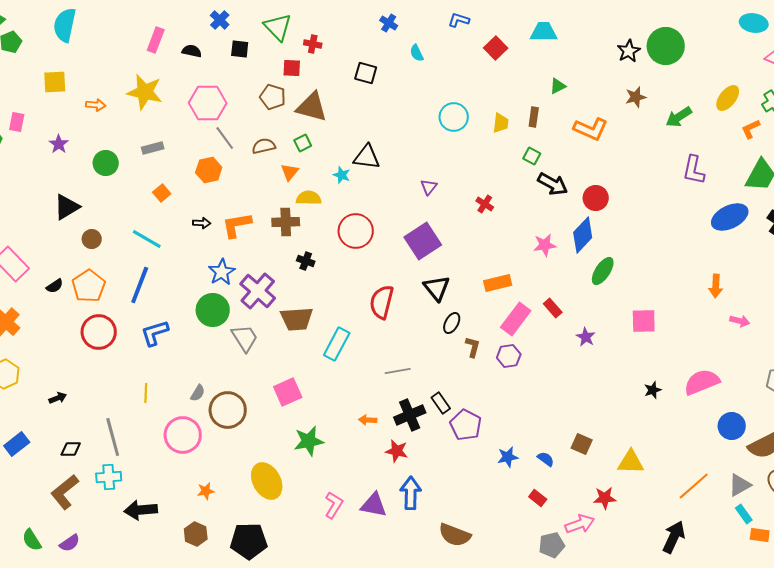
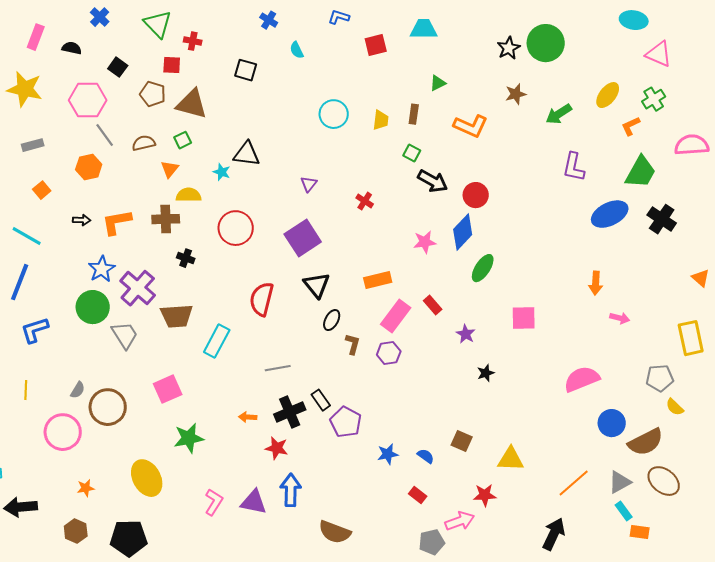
red square: (496, 48) -> (376, 45), turned 30
black square: (240, 49) -> (118, 67), moved, turned 30
black star: (653, 390) -> (486, 373), moved

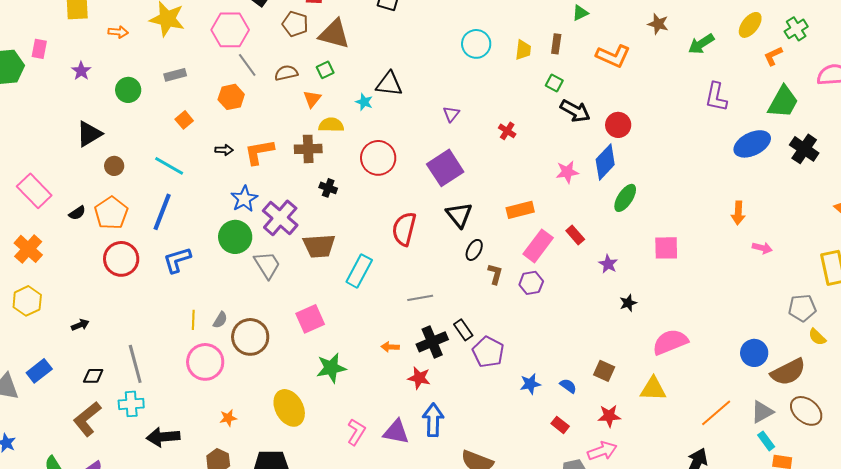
brown star: (516, 94) -> (658, 24), turned 30
pink semicircle: (582, 379) -> (670, 342), moved
yellow line: (26, 390) -> (193, 320), moved
red star: (485, 495) -> (609, 416), moved

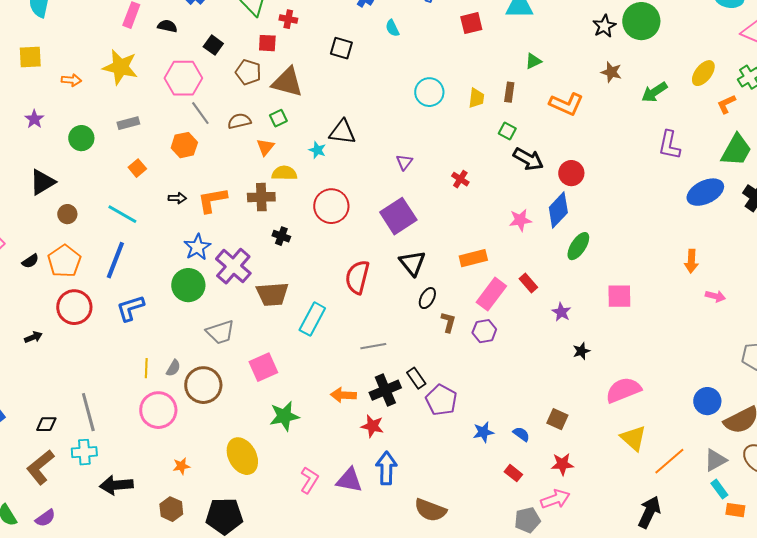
gray trapezoid: (267, 265) -> (220, 332), moved, turned 104
black arrow: (80, 325) -> (33, 337), moved
orange arrow: (390, 347) -> (343, 395), size x1.4
yellow triangle: (653, 389) -> (633, 438), moved, turned 40

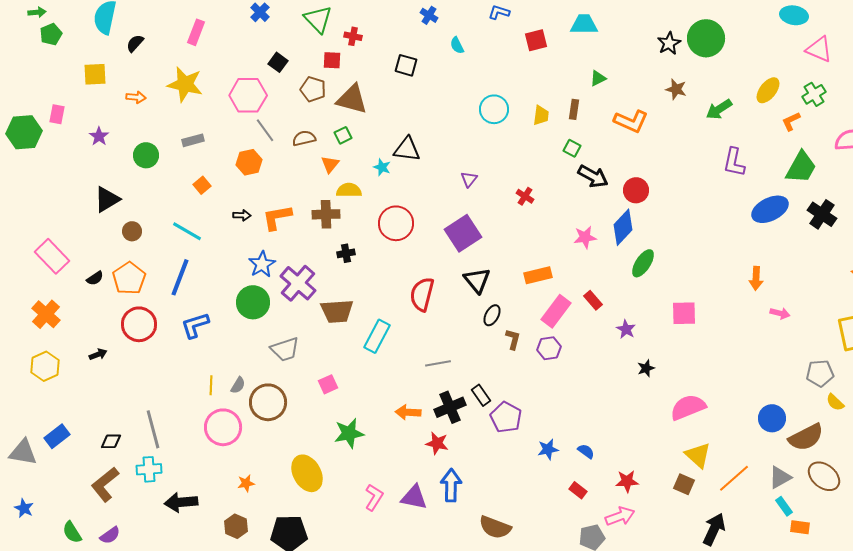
black semicircle: (167, 26) -> (135, 43), moved, turned -60
black cross: (281, 236) -> (346, 253), turned -30
pink square: (263, 367) -> (328, 384), size x0.7
brown square: (557, 419) -> (684, 484), moved

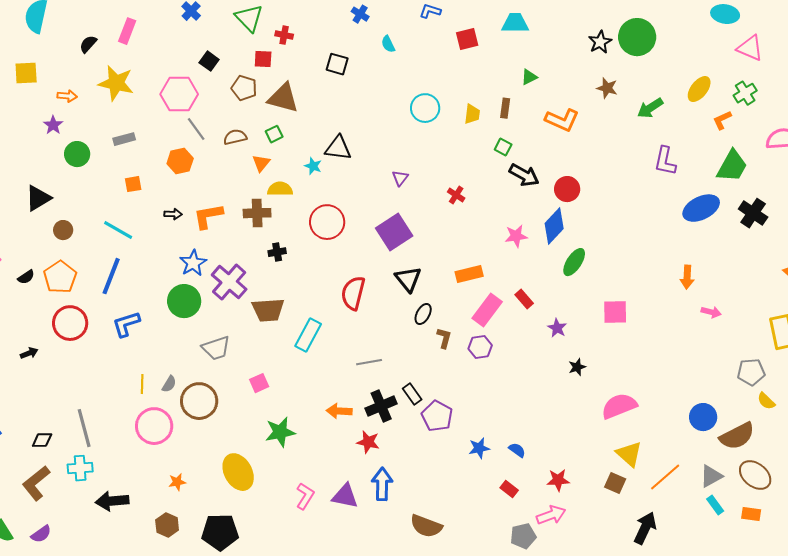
black semicircle: (135, 43) -> (88, 44), moved
purple star: (99, 136) -> (53, 125), moved
orange square: (202, 185) -> (133, 184), turned 30
orange rectangle: (800, 527) -> (751, 514), moved

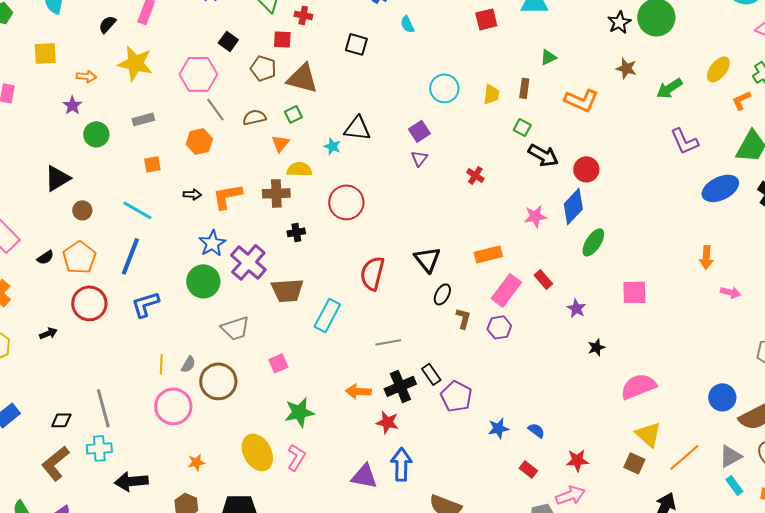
purple L-shape: (665, 161) -> (684, 141), turned -36
purple square: (394, 232) -> (419, 131), moved, size x0.6
pink L-shape: (305, 496) -> (296, 457), moved

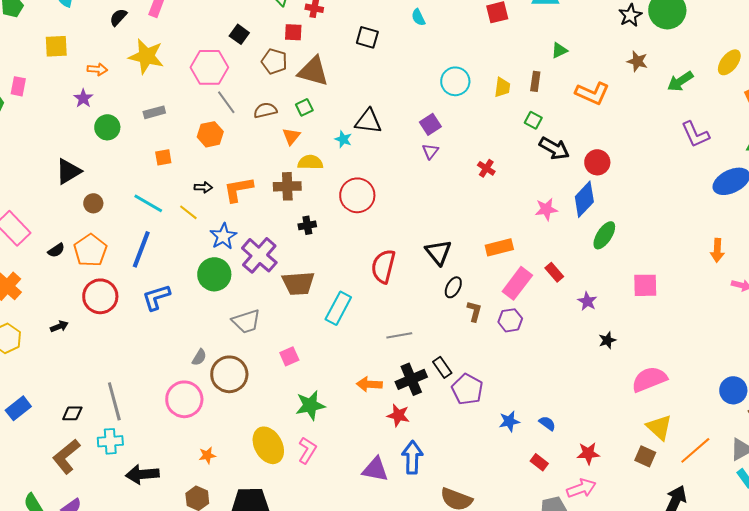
yellow line: (161, 364) -> (188, 212), moved, turned -54

